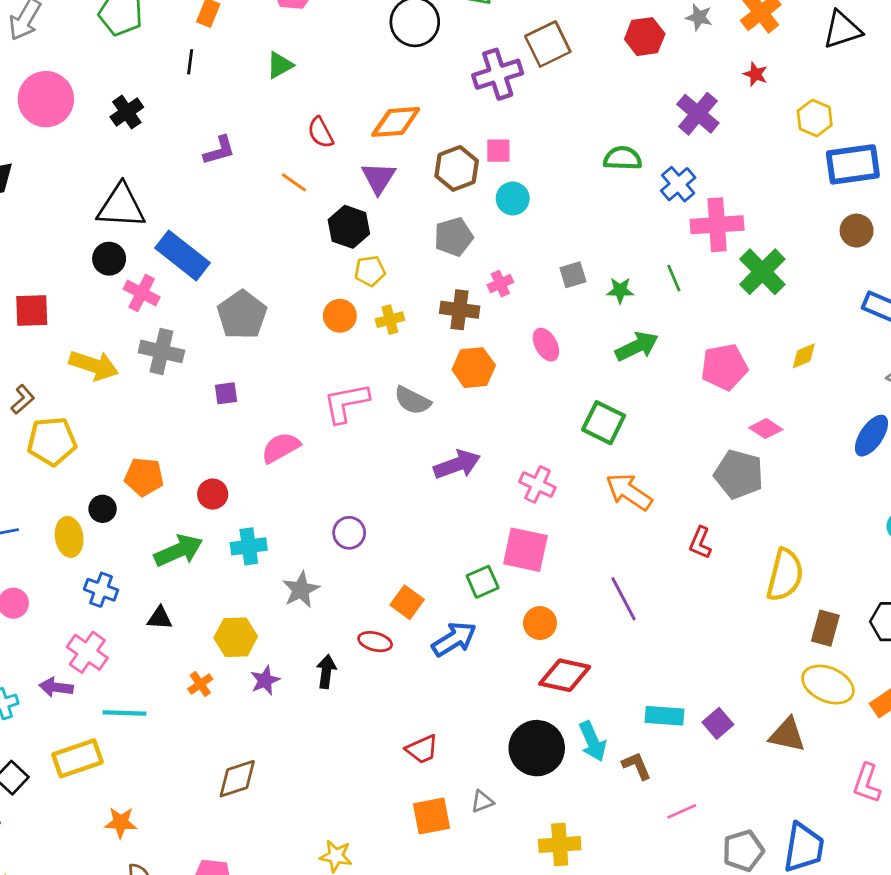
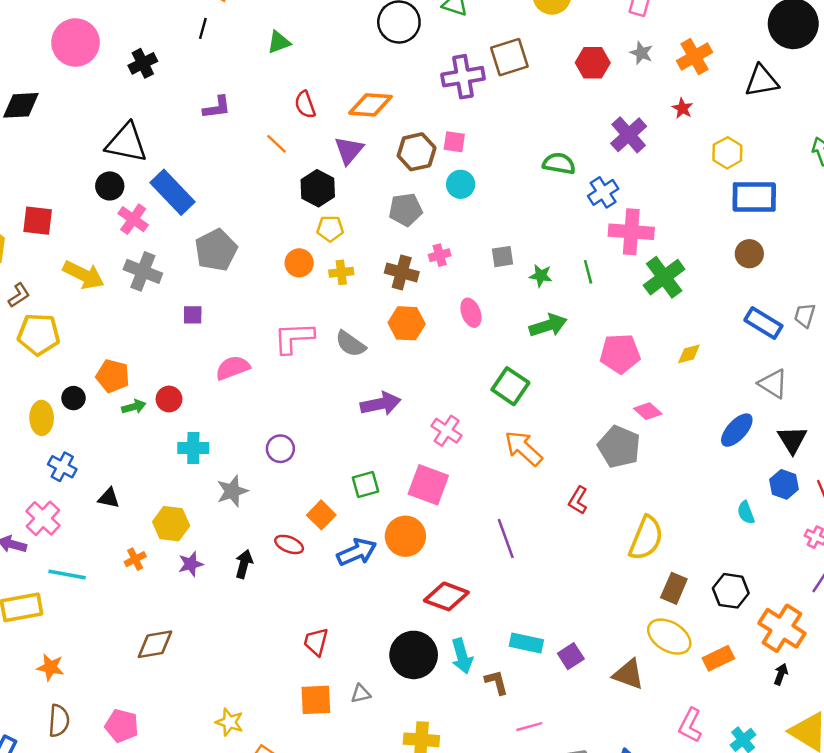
green arrow: (178, 551) -> (134, 407), moved, size x0.6
green square: (483, 582) -> (365, 485), moved
orange circle: (540, 623) -> (405, 536), moved, size x1.4
red trapezoid: (422, 749) -> (316, 642), turned 120

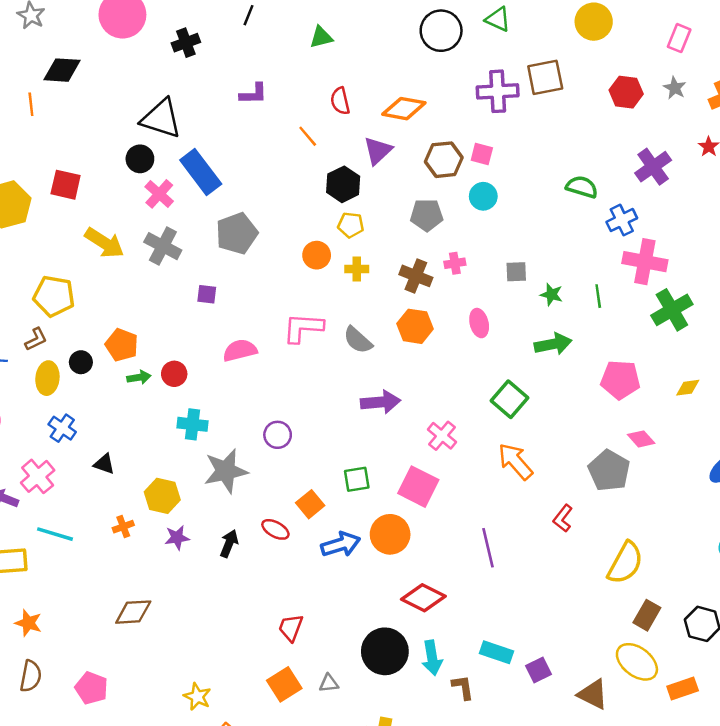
brown L-shape: (19, 295) -> (36, 339), moved
gray star: (232, 491) -> (226, 471), size x1.4
orange square: (316, 700) -> (284, 684), turned -36

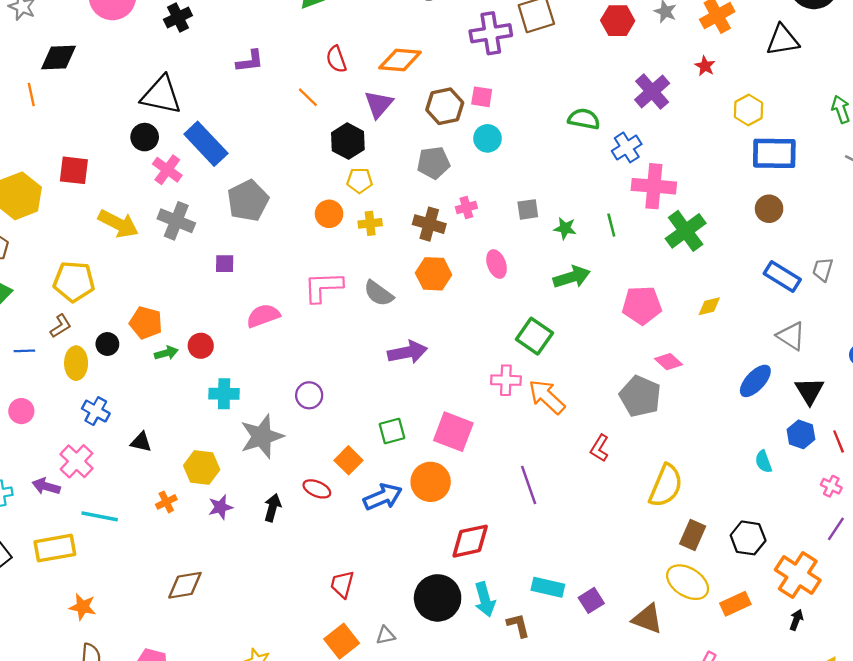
pink cross: (442, 436) -> (506, 380), moved, turned -32
red diamond: (423, 598) -> (470, 541), turned -33

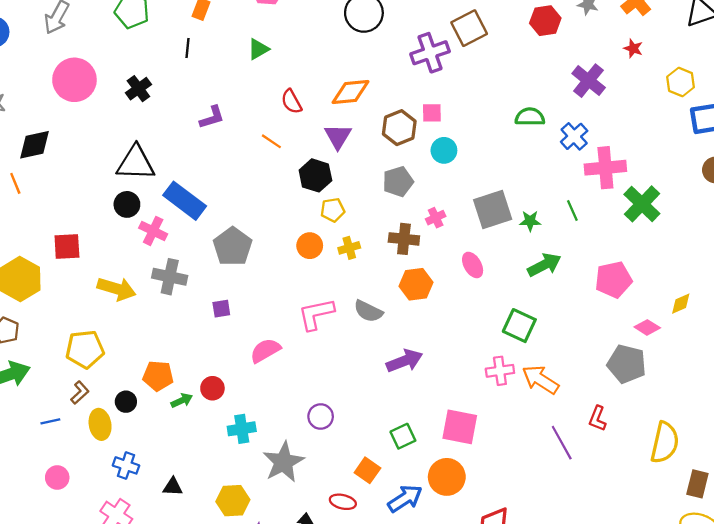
gray square: (528, 209) -> (493, 210), size x1.8
yellow diamond: (709, 306) -> (681, 304), moved
purple line: (529, 485) -> (562, 443), moved

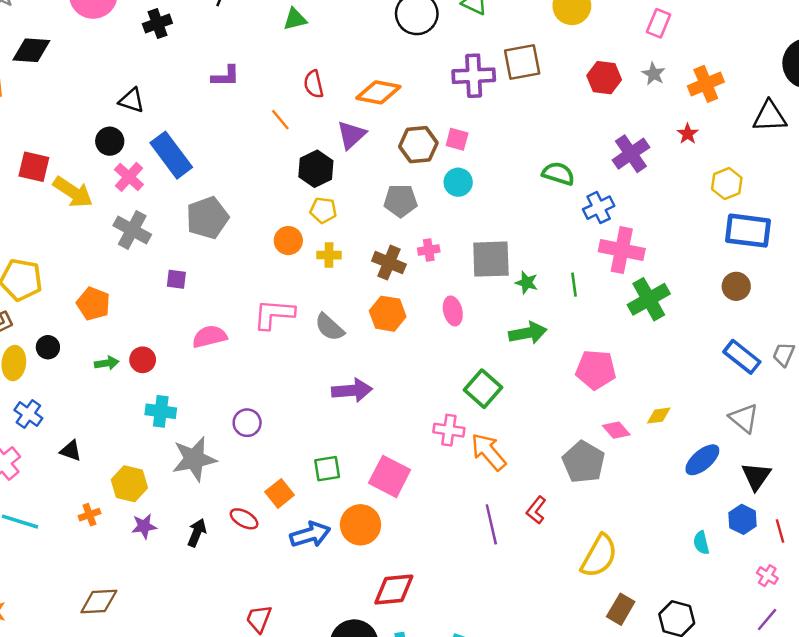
black triangle: (136, 163) -> (132, 100), size x0.6
yellow arrow: (117, 289) -> (73, 192), moved
orange pentagon: (158, 376) -> (93, 304), moved

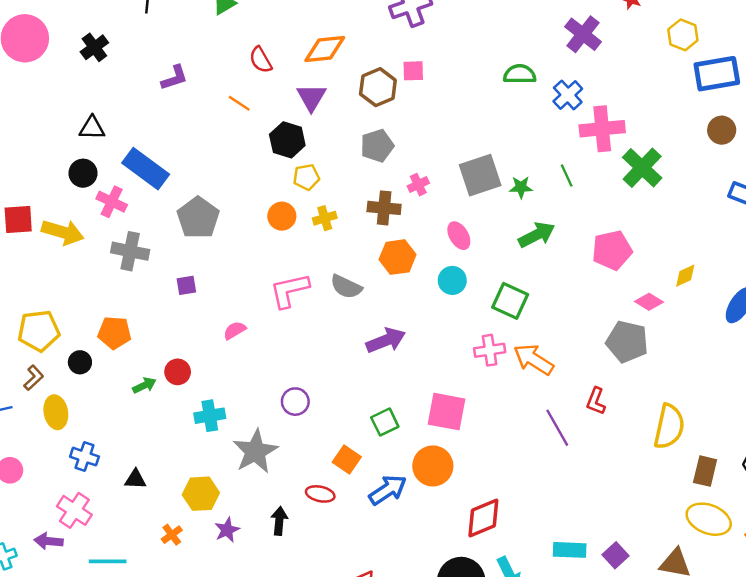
cyan circle: (458, 182) -> (452, 280), moved
pink semicircle: (210, 337) -> (235, 330), size x0.7
black circle: (48, 347) -> (80, 362), moved

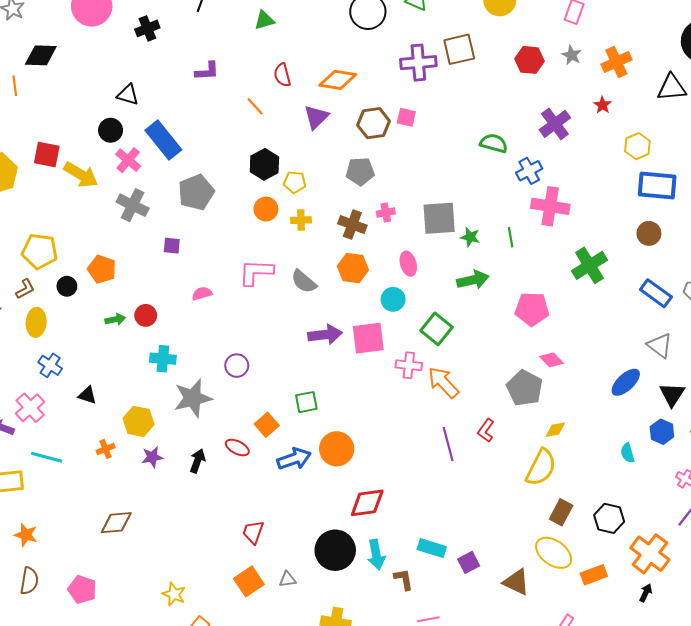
black hexagon: (287, 140) -> (264, 164), moved
green cross: (642, 168) -> (590, 265), moved
yellow diamond: (685, 276) -> (555, 430), moved
pink square: (447, 412) -> (368, 338), moved, turned -32

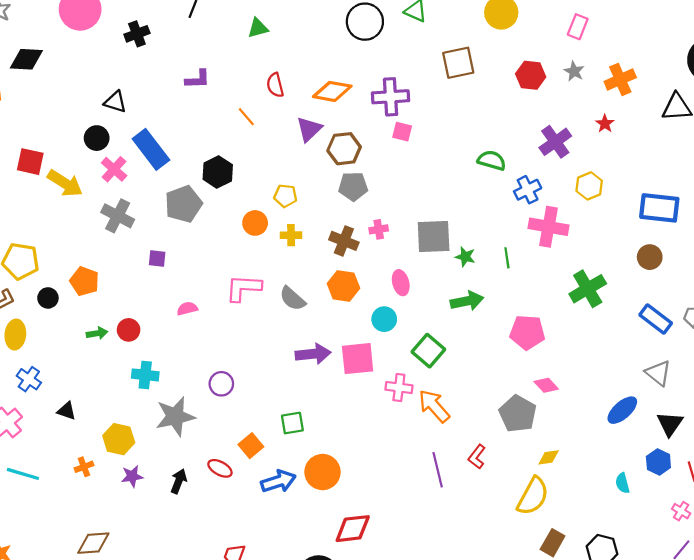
purple cross: (418, 63) -> (391, 97), moved
brown hexagon: (374, 123) -> (344, 149), moved
yellow hexagon: (637, 146) -> (589, 186), moved
black hexagon: (264, 164) -> (218, 172), moved

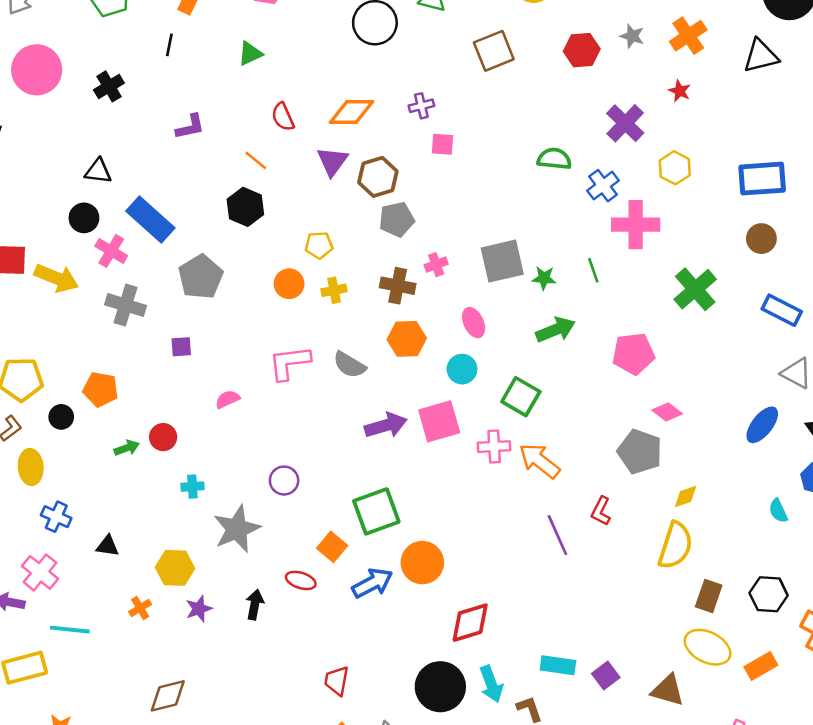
purple cross: (391, 97) -> (421, 106), size x0.6
black hexagon: (218, 172) -> (245, 207), moved
cyan cross: (145, 375) -> (192, 487), size x0.7
green square: (292, 423) -> (376, 511), size x1.6

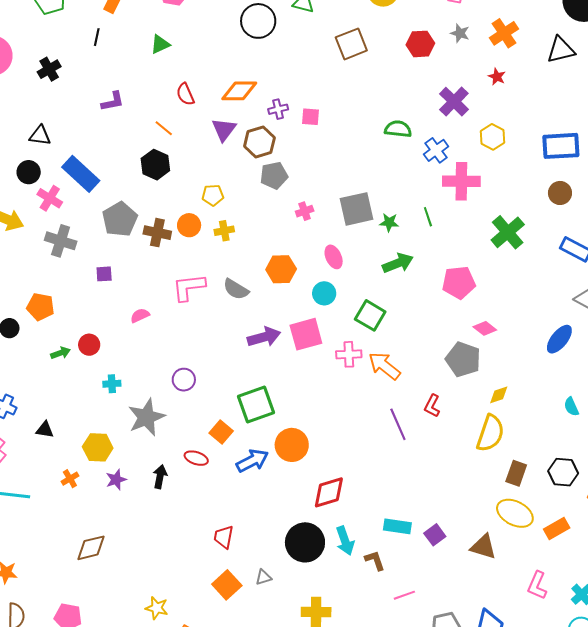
purple cross: (421, 106) -> (278, 109), moved
brown cross: (398, 286) -> (157, 233), moved

